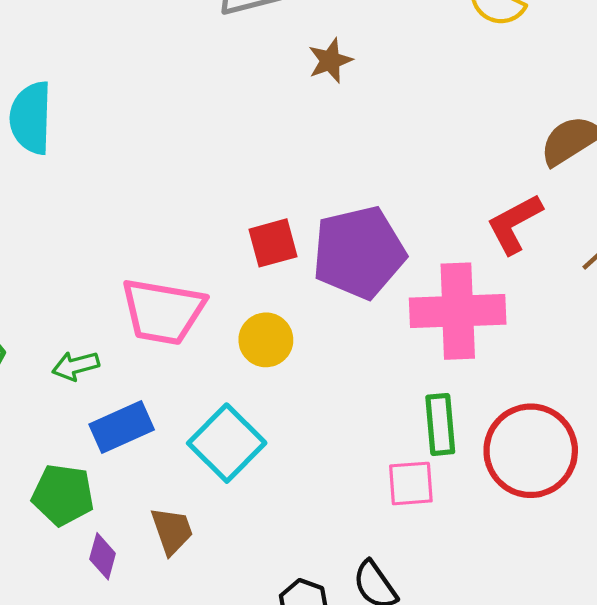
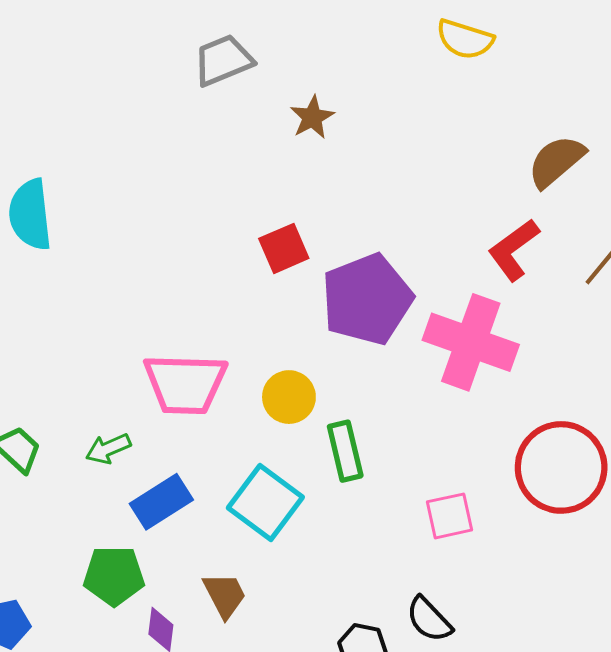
red square: (273, 243) -> (284, 248), moved
pink cross: (458, 311) -> (471, 342), turned 30
green rectangle: (440, 424) -> (345, 451), moved

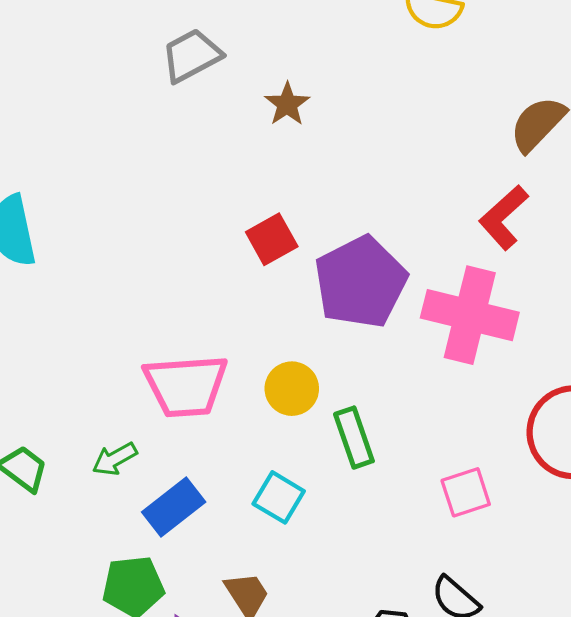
cyan square: (265, 503) -> (279, 497), size x0.7

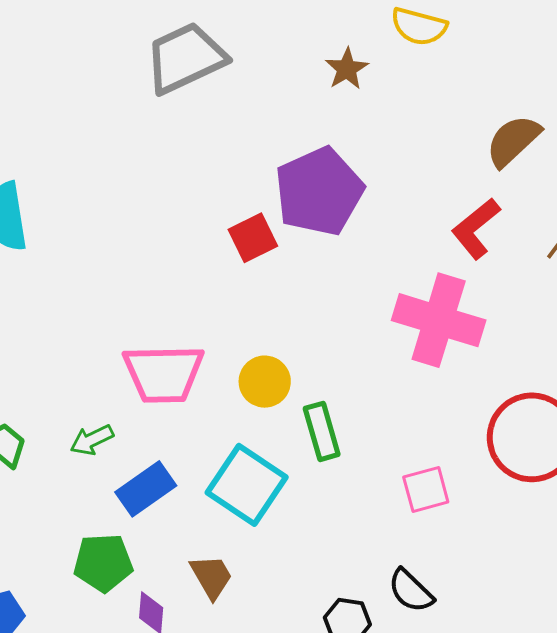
gray trapezoid: (191, 56) -> (185, 58), size x1.4
brown star: (287, 104) -> (347, 69), moved
purple pentagon: (361, 282) -> (319, 191), moved
cyan square: (279, 497) -> (247, 485), size x1.6

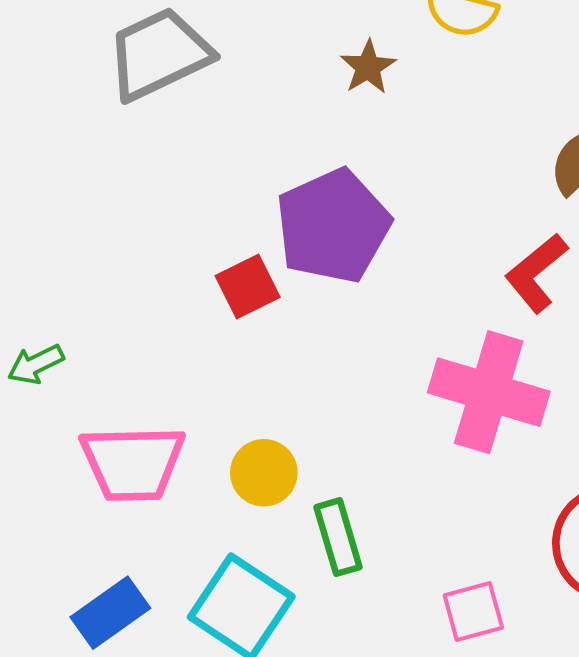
green arrow: (92, 440) -> (36, 364), moved

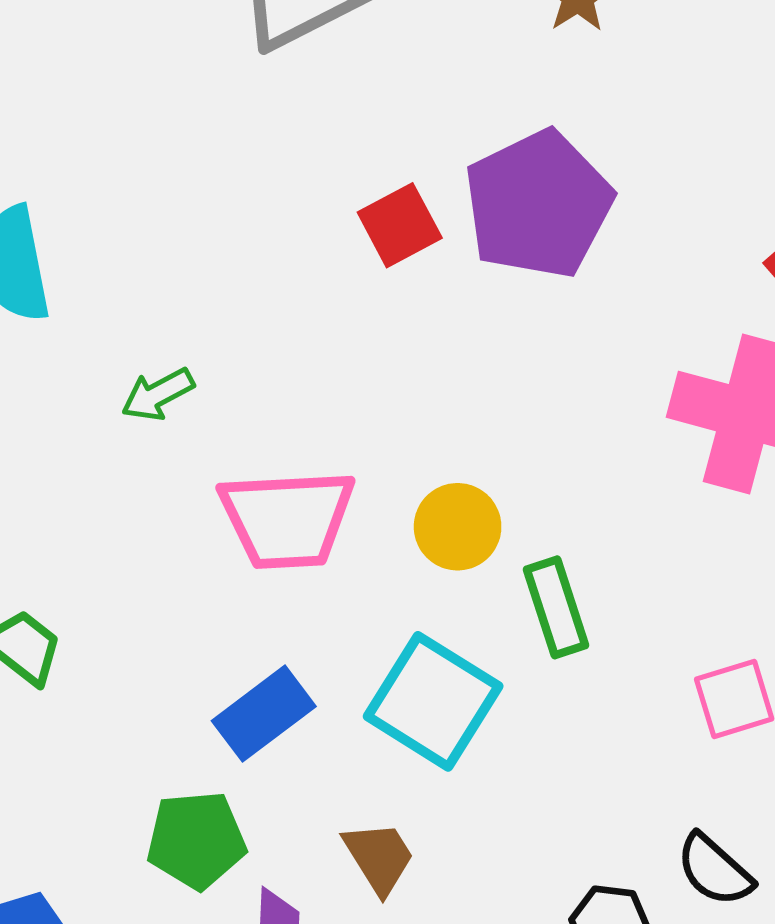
red square: (248, 287) -> (400, 225), moved

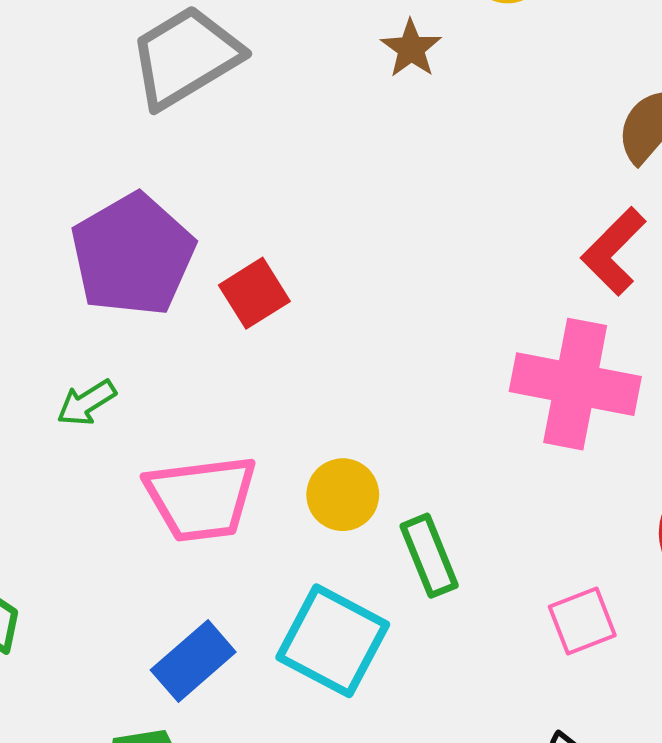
purple pentagon: (538, 204) -> (133, 255), moved
red square: (400, 225) -> (254, 293), moved

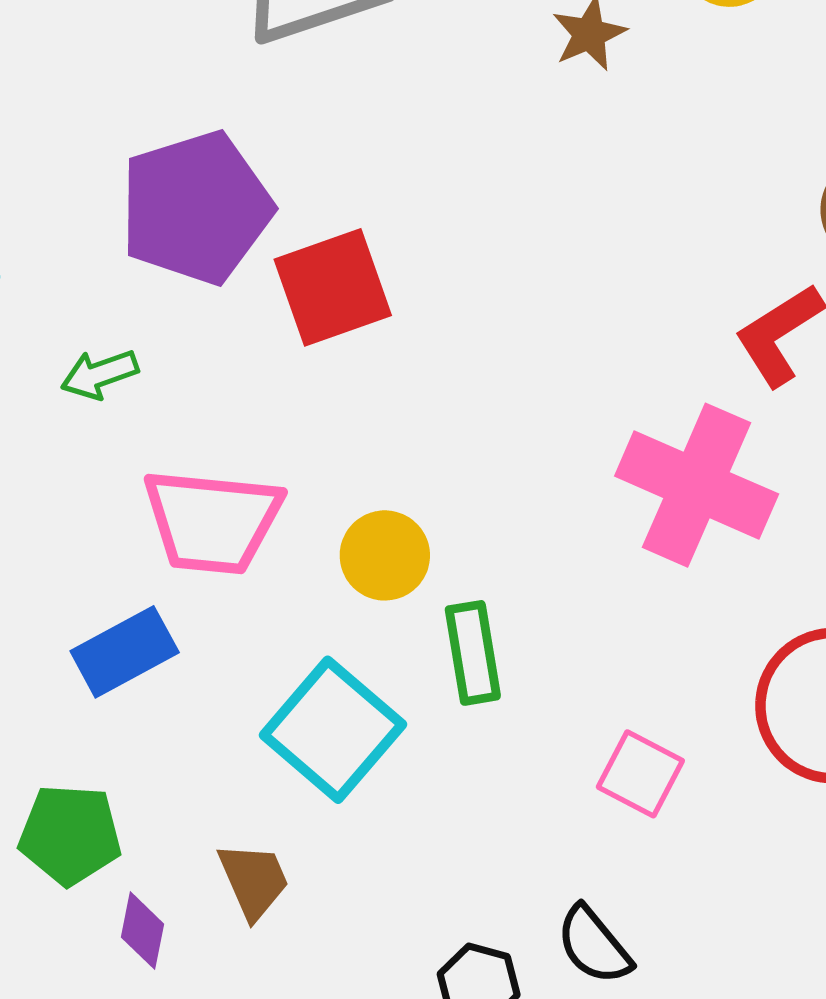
red square: (254, 293) -> (333, 287), size x1.4
pink square: (582, 621) -> (640, 774), turned 36
blue rectangle: (193, 661) -> (125, 652), moved

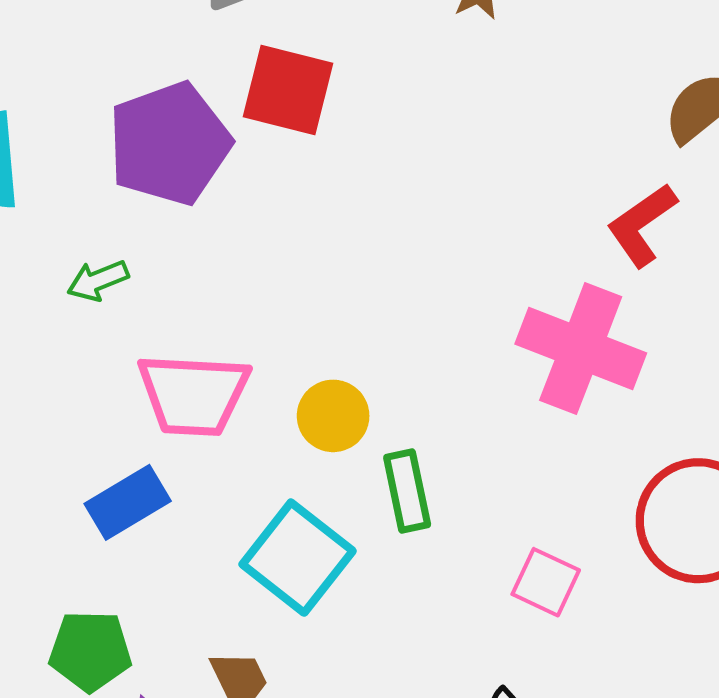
red square: (333, 287) -> (288, 90), moved, turned 36

